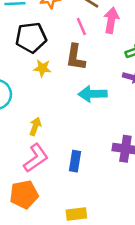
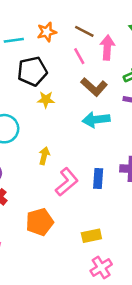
brown L-shape: (76, 57) -> (94, 87), moved, turned -52
pink L-shape: (36, 158) -> (67, 182), moved
blue rectangle: (75, 161) -> (98, 179), moved

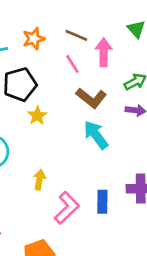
yellow star: (46, 100) -> (37, 116), turned -30
cyan arrow: (96, 120) -> (96, 135), turned 64

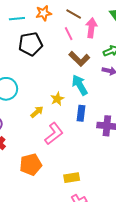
yellow star: (37, 116) -> (57, 99), moved
yellow arrow: (39, 180) -> (37, 112), turned 32
blue rectangle: (102, 202) -> (81, 113), moved

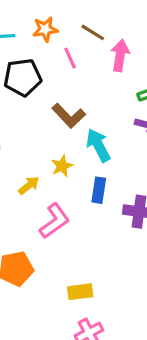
pink line: (69, 34) -> (70, 58), moved
brown L-shape: (79, 59) -> (69, 116), moved

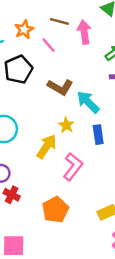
yellow arrow: (29, 186) -> (47, 146), size x1.5

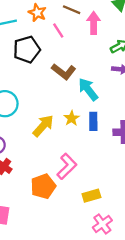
orange star: (24, 29) -> (37, 13), turned -30
yellow star: (66, 125) -> (72, 118), moved
pink L-shape: (73, 167) -> (67, 166), moved

